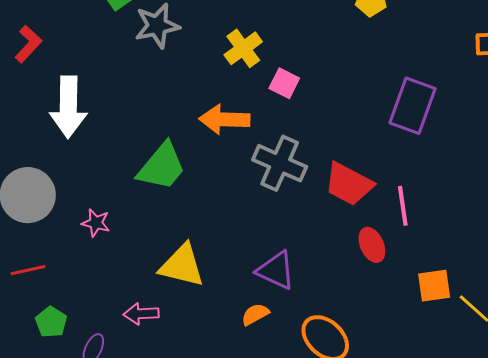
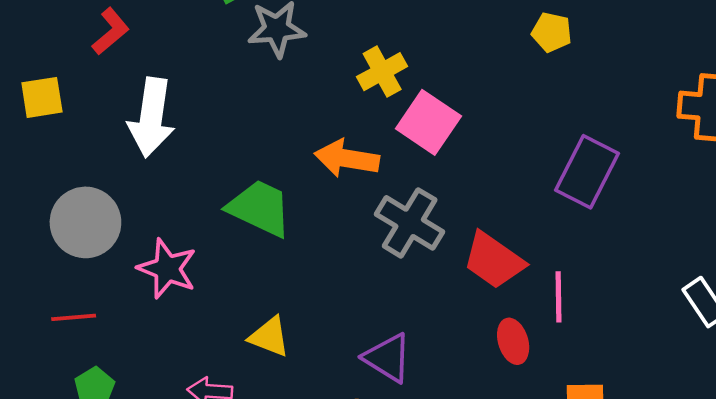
pink square: (284, 83) -> (428, 122), size x1.6
green trapezoid: (162, 167) -> (260, 208), turned -112
pink star: (96, 223) -> (167, 269), size x1.6
yellow triangle: (182, 266) -> (269, 337), size x0.7

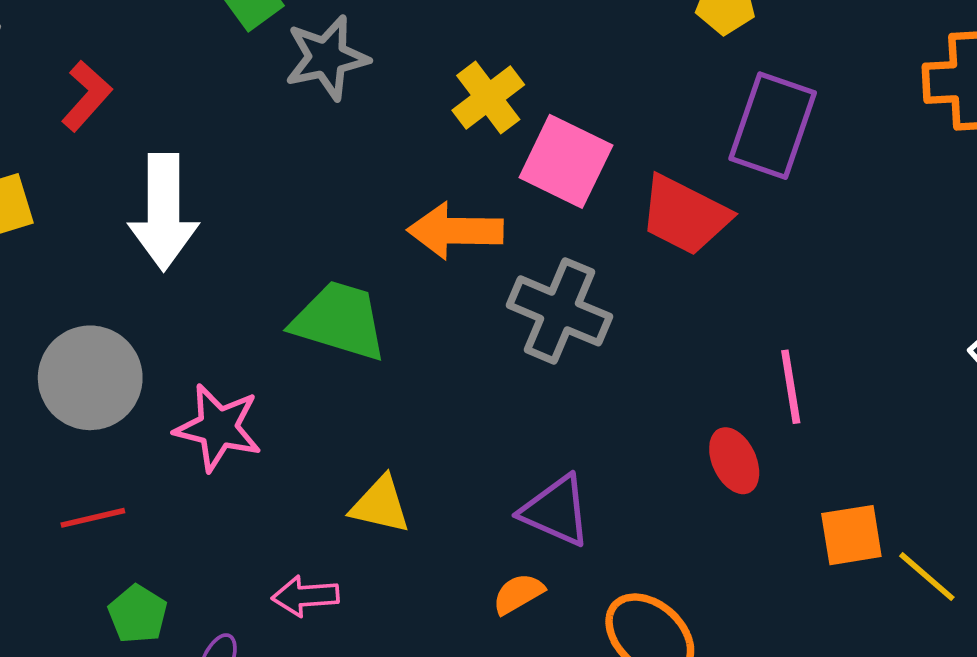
purple rectangle: (587, 172) -> (773, 126), moved
red trapezoid: (494, 260) -> (685, 215), moved

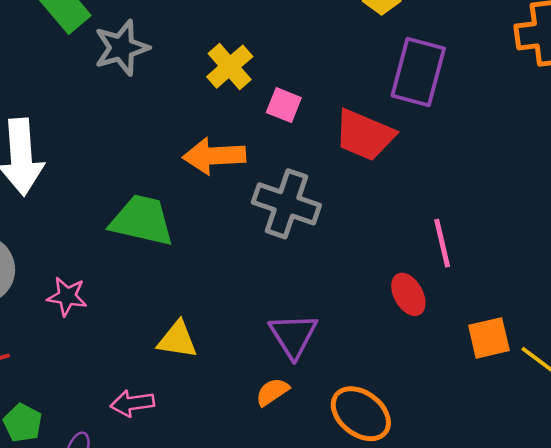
pink square: (566, 161) -> (284, 105), size x0.6
pink star: (218, 428) -> (67, 296), size x0.7
purple triangle: (556, 511) -> (293, 336), turned 38

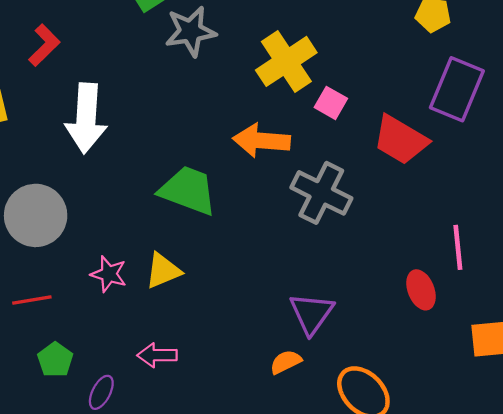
yellow cross: (230, 67) -> (286, 61), size x1.4
pink star: (67, 296) -> (109, 274), moved
yellow triangle: (177, 340) -> (163, 271), moved, turned -39

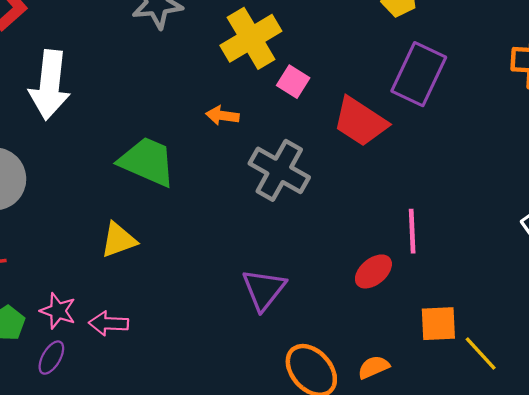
orange arrow: (261, 141) -> (222, 116), size x0.6
pink star: (109, 274) -> (58, 311), moved
red ellipse: (421, 290) -> (373, 271), turned 69
orange semicircle: (286, 362) -> (374, 367), moved

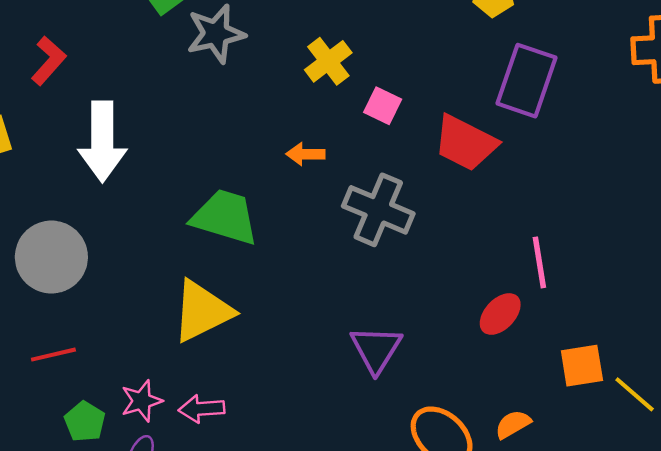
yellow cross: (251, 38) -> (328, 61), size x0.7
yellow triangle: (119, 240) -> (202, 311), size x1.5
pink star: (58, 311) -> (142, 401), turned -30

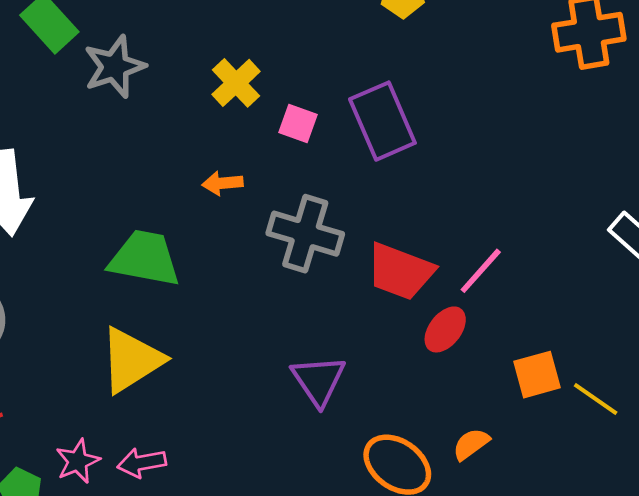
purple rectangle: (526, 81) -> (382, 121), moved, turned -36
red trapezoid: (465, 143) -> (400, 271), moved
pink line: (539, 262) -> (481, 271), turned 57

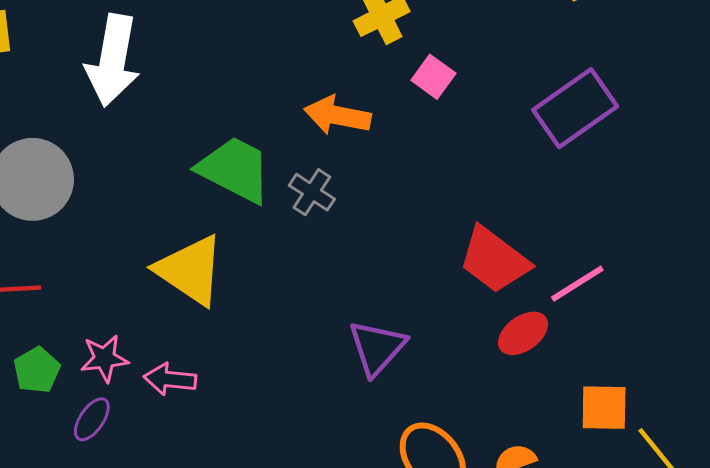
purple rectangle: (382, 121) -> (575, 108), moved, turned 62
orange arrow: (222, 183) -> (337, 115), size x1.5
gray cross: (305, 234) -> (312, 192), moved, size x0.6
yellow triangle: (131, 360) -> (190, 270), turned 50

